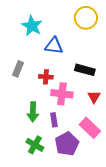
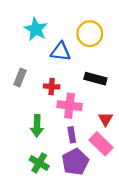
yellow circle: (86, 18) -> (90, 34), moved
red triangle: (94, 97) -> (106, 119), moved
purple rectangle: (54, 120) -> (72, 135), moved

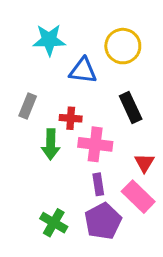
cyan star: (36, 29) -> (49, 40), turned -30
black rectangle: (95, 79) -> (131, 107), turned 50
green arrow: (37, 126) -> (51, 144), moved

